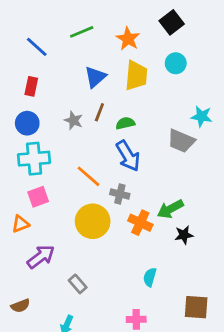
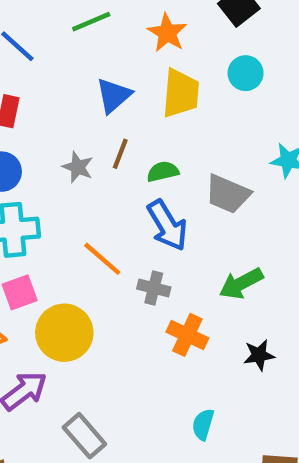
gray trapezoid: (181, 141) -> (228, 194), moved
green arrow: (170, 209) -> (241, 283), moved
yellow circle: (93, 221) -> (64, 333), moved
gray rectangle: (78, 284) -> (84, 436), size x1.4

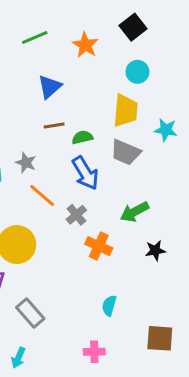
yellow trapezoid: (181, 93) -> (126, 111), moved
brown line: (120, 154) -> (54, 125), turned 60
gray star: (78, 167) -> (26, 163), moved
gray cross: (154, 288) -> (76, 215), turned 36
black star: (259, 355) -> (155, 250), moved

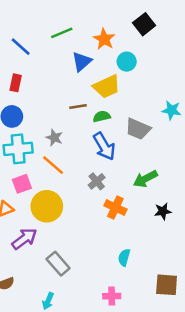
cyan circle: (137, 72) -> (127, 62), moved
blue triangle: (50, 87) -> (82, 62), moved
yellow trapezoid: (126, 111) -> (107, 87), moved, turned 60
orange line: (42, 195) -> (53, 165), moved

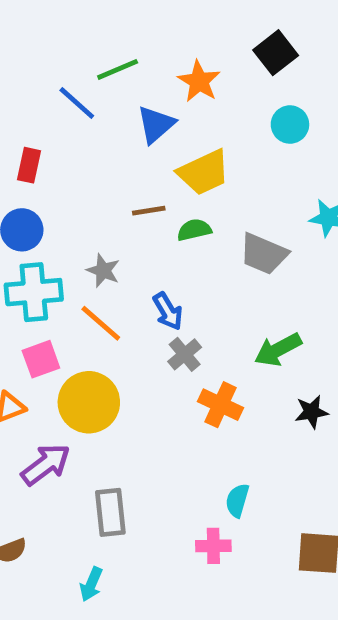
blue line: (21, 47) -> (77, 103), moved
cyan circle: (127, 62) -> (290, 125), moved
blue arrow: (104, 146) -> (168, 311), moved, size x0.7
gray rectangle: (58, 264) -> (110, 512), turned 35
pink cross: (112, 296) -> (213, 546), moved

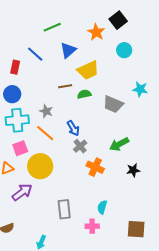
orange star: (199, 81) -> (96, 32), moved
blue line: (77, 103) -> (35, 54), moved
gray rectangle: (110, 512) -> (64, 209), moved

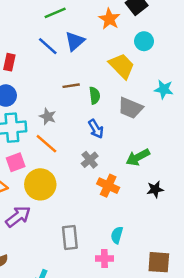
blue line: (35, 54) -> (48, 46), moved
yellow trapezoid: (88, 70) -> (122, 66), moved, turned -110
green semicircle: (84, 94) -> (95, 96), turned 96
blue arrow: (73, 128) -> (96, 129), moved

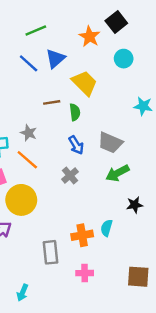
yellow trapezoid: (122, 66) -> (85, 83), moved
gray trapezoid: (130, 108) -> (110, 143), moved
orange cross: (108, 186) -> (82, 235), moved, turned -35
cyan semicircle: (117, 235) -> (107, 228), moved

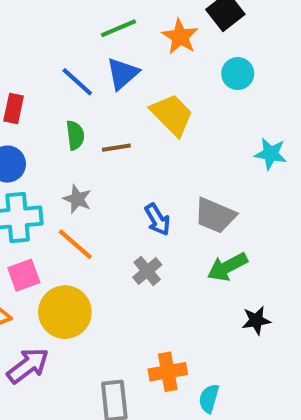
green line: (36, 31) -> (118, 28), moved
green semicircle: (75, 112) -> (75, 135), moved
cyan semicircle: (107, 228) -> (209, 398), moved

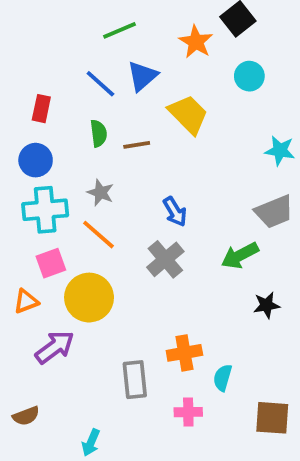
green line: (118, 28) -> (120, 30), moved
gray trapezoid: (215, 215) -> (274, 212), moved, turned -45
gray cross: (147, 271) -> (165, 259), size x1.4

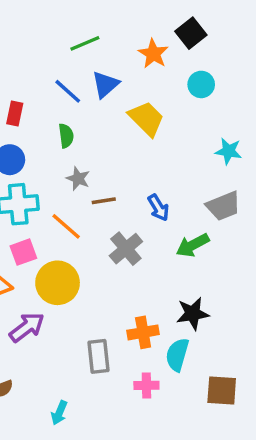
brown line: (137, 145) -> (104, 201), moved
gray star: (100, 193) -> (78, 178), moved
blue arrow: (175, 212) -> (158, 208), moved
black star: (267, 305) -> (193, 314), moved, size x1.4
cyan semicircle: (223, 378) -> (177, 355), size x1.4

